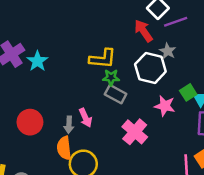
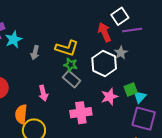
pink star: (165, 106) -> (109, 97), turned 30
gray arrow: (69, 125) -> (35, 53), moved
pink cross: (135, 132) -> (81, 113), turned 30

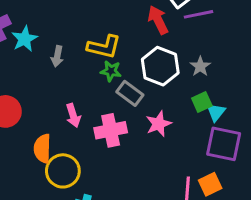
gray star: (121, 53) -> (200, 66), moved
gray rectangle: (72, 79) -> (130, 93), moved
pink star: (109, 97) -> (159, 124), moved
pink cross: (81, 113) -> (111, 130), moved

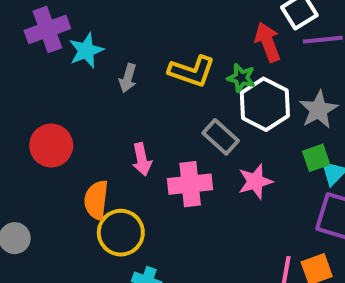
gray star: (200, 66) -> (319, 110), size x1.4
green star: (111, 71) -> (241, 78), moved

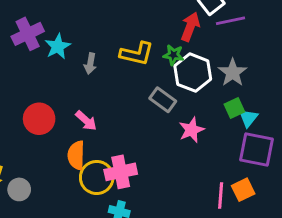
red arrow: (268, 42) -> (190, 27), turned 48
pink arrow: (142, 159) -> (86, 121), moved, turned -30
pink cross: (190, 184) -> (121, 172), moved

